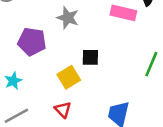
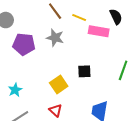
purple pentagon: (32, 42) -> (24, 44), moved
black square: (90, 57) -> (84, 71), moved

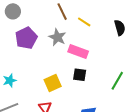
pink rectangle: (99, 31) -> (78, 51), moved
purple pentagon: (24, 44) -> (26, 38), turned 30

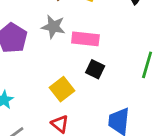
black square: (80, 75) -> (95, 69), turned 32

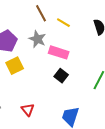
yellow square: (62, 89) -> (15, 66), moved

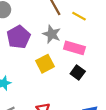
yellow square: (15, 66) -> (45, 64), moved

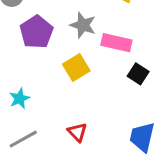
black square: (78, 72) -> (138, 74), moved

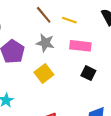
pink rectangle: (116, 43) -> (80, 46), moved

